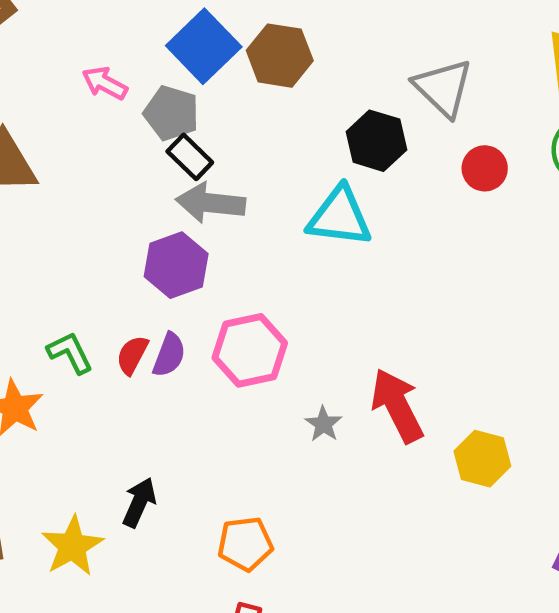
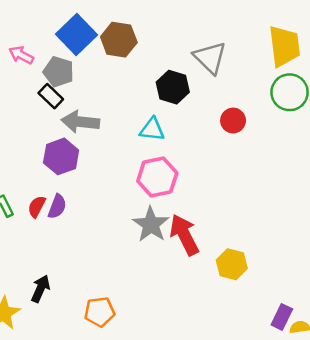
black rectangle: (190, 157) -> (51, 96), moved
red circle: (485, 168) -> (233, 121), moved
cyan triangle: (340, 217) -> (152, 130), size x0.7
pink hexagon: (250, 350) -> (157, 177), moved
gray star: (323, 424) -> (151, 224), moved, size x1.8

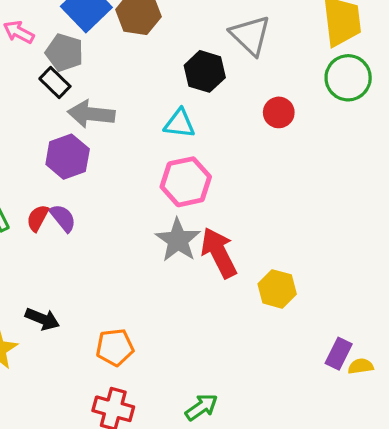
purple semicircle: (57, 207) -> (63, 218), turned -60
black arrow: (41, 289) -> (42, 319), turned 88

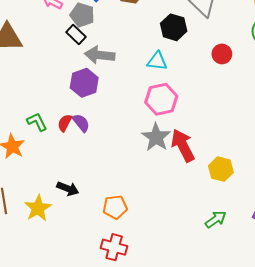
green arrow: (202, 407) -> (216, 219), moved

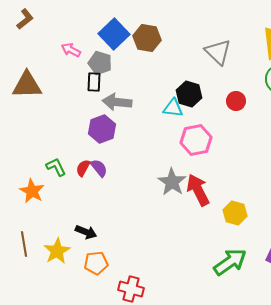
black hexagon: (174, 27) -> (189, 94), moved
black rectangle: (76, 34) -> (94, 82), turned 48
pink hexagon: (161, 99) -> (196, 140), moved
orange pentagon: (115, 207) -> (96, 263), moved
green arrow: (216, 219) -> (230, 262), size x1.6

